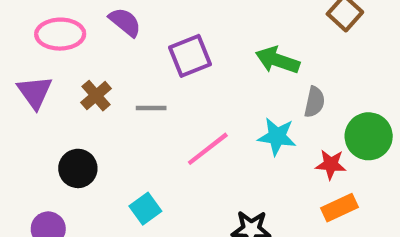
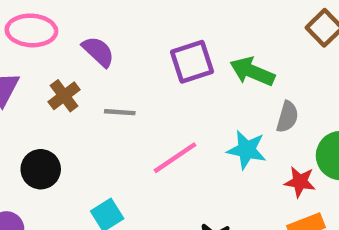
purple semicircle: (125, 22) -> (98, 52), moved
purple square: (190, 56) -> (192, 62), moved

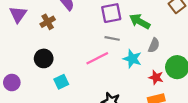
gray line: (120, 112) -> (112, 38), moved
black circle: (41, 169) -> (44, 58), moved

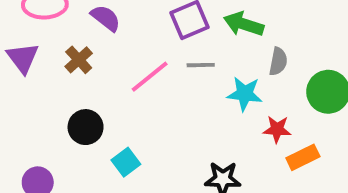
pink line: (97, 58) -> (150, 77), moved
red star: (156, 77) -> (277, 129), moved

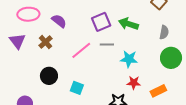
gray semicircle: (278, 61) -> (164, 32), moved
red star: (277, 129) -> (134, 83), moved
cyan square: (126, 162) -> (77, 88), moved, turned -32

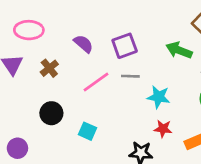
purple semicircle: (59, 21) -> (83, 44), moved
green arrow: (128, 24) -> (179, 50), moved

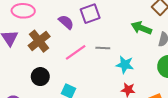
purple square: (125, 46) -> (90, 14), moved
brown cross: (49, 68) -> (39, 41), size x1.5

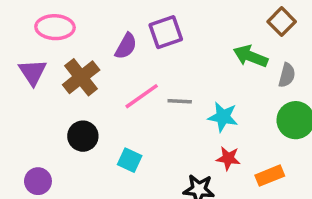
purple semicircle: (66, 22) -> (126, 46), turned 77
gray line: (103, 48) -> (180, 101), moved

